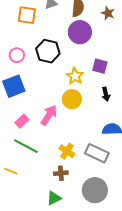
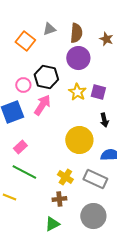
orange square: (27, 15) -> (25, 41), turned 30
pink circle: (17, 55) -> (23, 85), moved
yellow star: (75, 76) -> (77, 92), moved
yellow circle: (72, 99) -> (79, 140), moved, size x1.4
pink arrow: (49, 115) -> (42, 105), moved

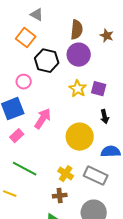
gray triangle: (49, 29) -> (37, 15), moved, turned 48
black hexagon: (46, 77) -> (47, 61), moved
pink arrow: (42, 105) -> (43, 119), moved
pink rectangle: (20, 147) -> (17, 136), moved

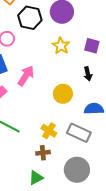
purple square: (99, 89) -> (92, 46), moved
yellow circle: (80, 137) -> (63, 94), size x0.7

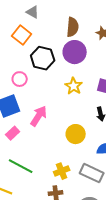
yellow cross: (49, 131) -> (62, 171), turned 35

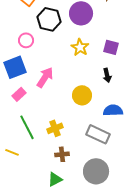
green line: (21, 166) -> (27, 127), turned 35
yellow cross: (62, 171) -> (55, 128), moved

